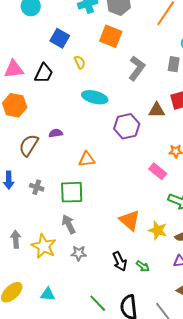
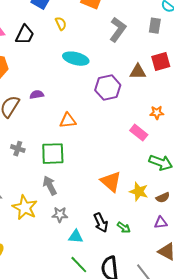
cyan triangle: (48, 294) -> (76, 237), moved

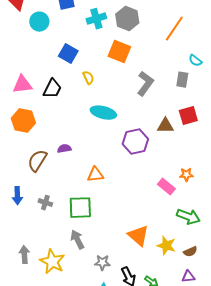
orange star: (157, 113) -> (186, 175), moved
gray star: (60, 215) -> (102, 263), moved

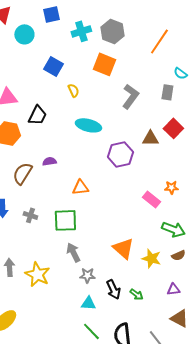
black trapezoid: (52, 89) -> (37, 115), moved
red square: (188, 116) -> (173, 128), turned -30
gray arrow: (77, 240) -> (73, 252), moved
brown semicircle: (190, 252) -> (178, 255), moved

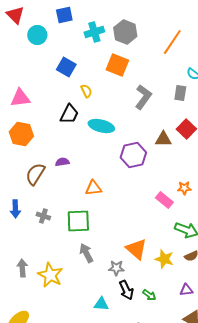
black trapezoid: (37, 115) -> (69, 114), moved
gray star: (87, 275) -> (116, 268), moved

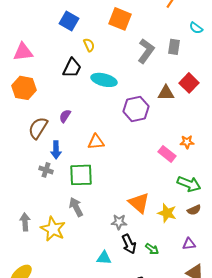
gray rectangle: (180, 93) -> (174, 47), moved
purple semicircle: (62, 162) -> (65, 116), turned -48
blue arrow: (15, 209) -> (56, 150), moved
gray arrow: (86, 253) -> (76, 207), moved

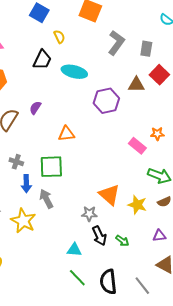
gray rectangle: (174, 47) -> (146, 49), moved
blue arrow: (56, 150) -> (26, 184), moved

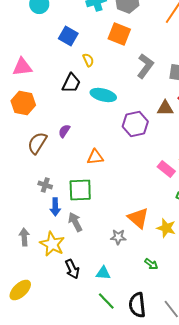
black arrow: (99, 236) -> (72, 269), moved

